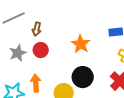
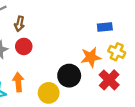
orange star: (81, 44) -> (91, 57), moved, turned 30

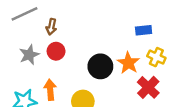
orange star: (91, 57) -> (128, 63), turned -30
black circle: (69, 76) -> (100, 66), moved

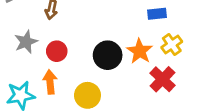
red circle: (56, 51) -> (57, 51), moved
yellow cross: (156, 57) -> (172, 45), turned 30

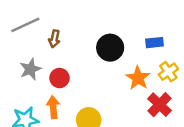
black circle: (108, 55) -> (110, 48), moved

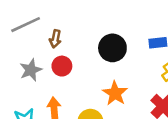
red circle: (59, 78) -> (62, 66), moved
orange star: (138, 78) -> (115, 93), moved

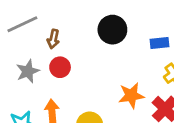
black circle: (112, 48) -> (112, 30), moved
orange star: (115, 93) -> (131, 95), moved, turned 30

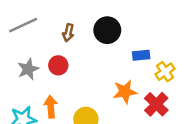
brown arrow: (53, 39) -> (68, 33), moved
blue rectangle: (160, 43) -> (141, 55), moved

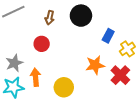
blue rectangle: (141, 55) -> (108, 36), turned -56
gray star: (28, 69) -> (14, 63), moved

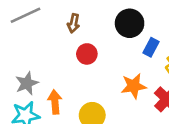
black circle: (81, 16) -> (130, 23), moved
red circle: (42, 44) -> (87, 54), moved

